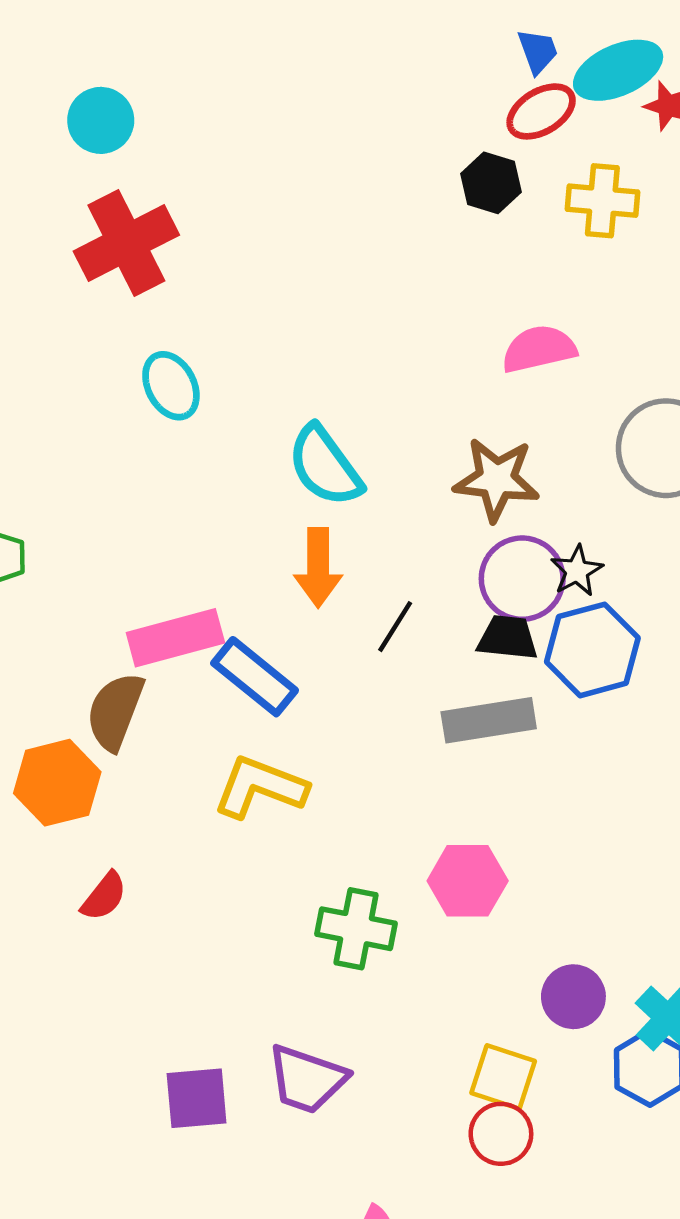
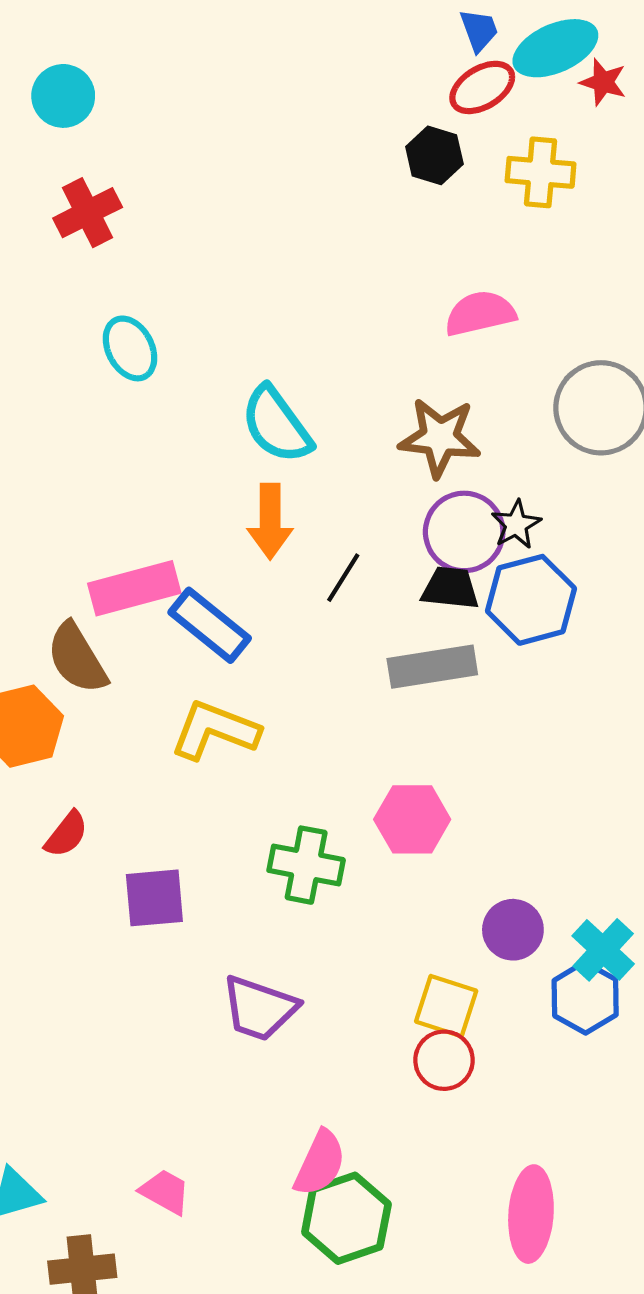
red cross: (126, 243) -> (88, 213), size x0.7
brown semicircle: (115, 711) -> (77, 658), turned -52
purple square: (197, 1098) -> (154, 898), moved

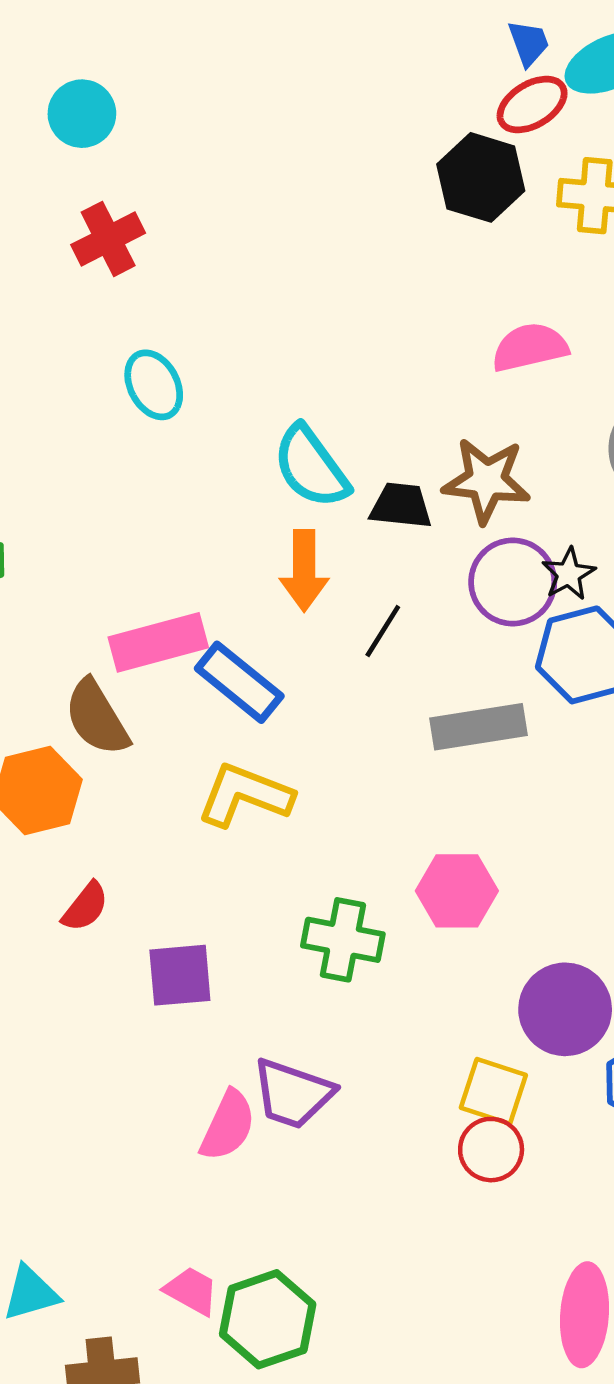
black hexagon: (434, 155) -> (481, 177), size x1.4
black trapezoid: (450, 588) -> (401, 506), moved
purple circle: (513, 930) -> (565, 1009), size x1.4
pink semicircle: (320, 1163) -> (228, 1126), moved
green hexagon: (346, 1218) -> (268, 1319), moved

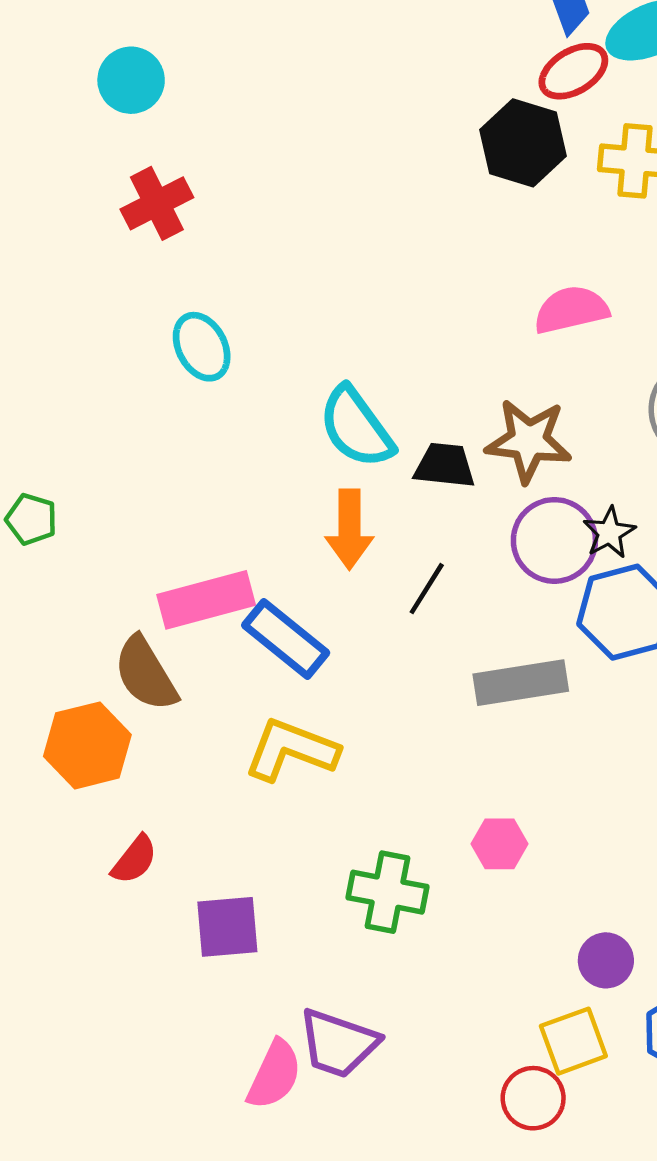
pink hexagon: (457, 891) -> (500, 844), size x0.7
purple circle: (565, 1009) -> (606, 960), size x0.6
yellow square: (493, 1091) -> (573, 1041), moved, turned -38

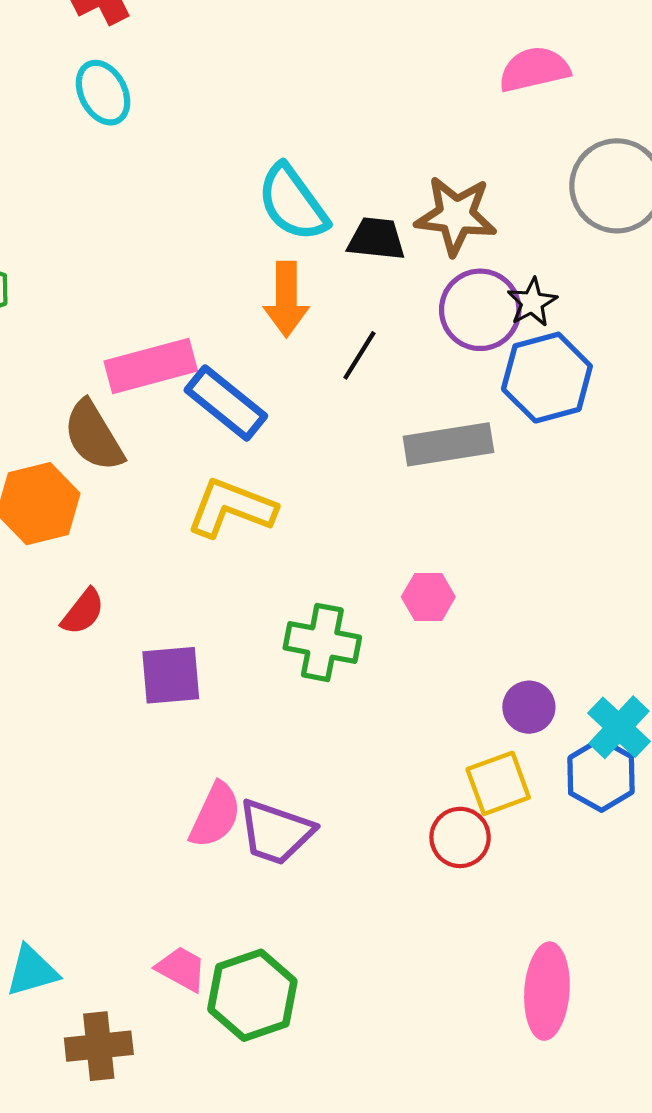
pink semicircle: (571, 310) -> (534, 69), moved
cyan ellipse: (202, 347) -> (103, 93), moved
purple trapezoid: (338, 1043) -> (276, 832), moved

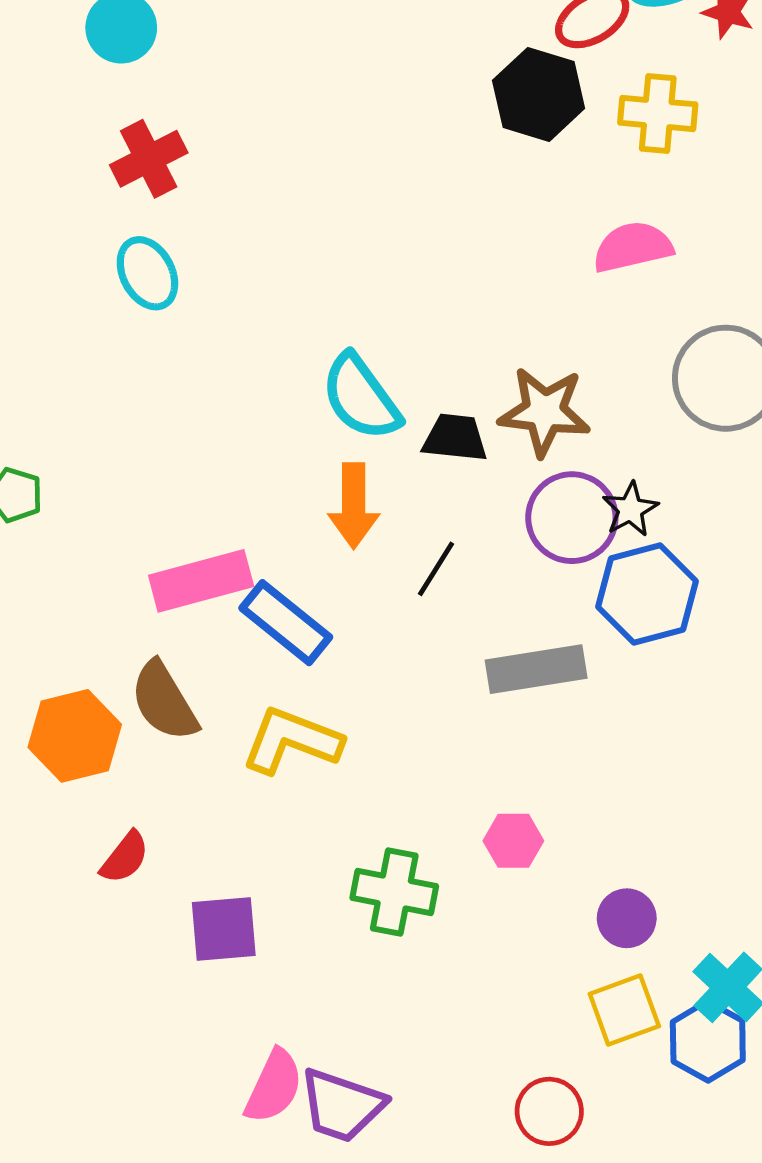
brown semicircle: (93, 436) -> (164, 701), moved
purple circle: (529, 707) -> (627, 918), moved
yellow square: (498, 783) -> (624, 1010), moved

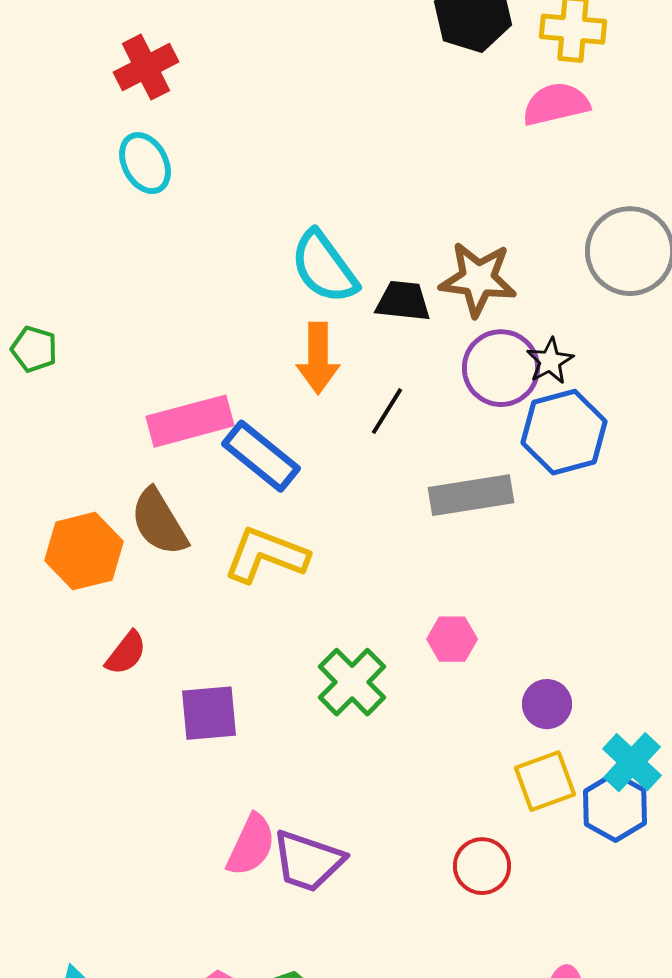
pink semicircle: (633, 247) -> (556, 104), moved
green cross: (394, 892) -> (352, 682), turned 34

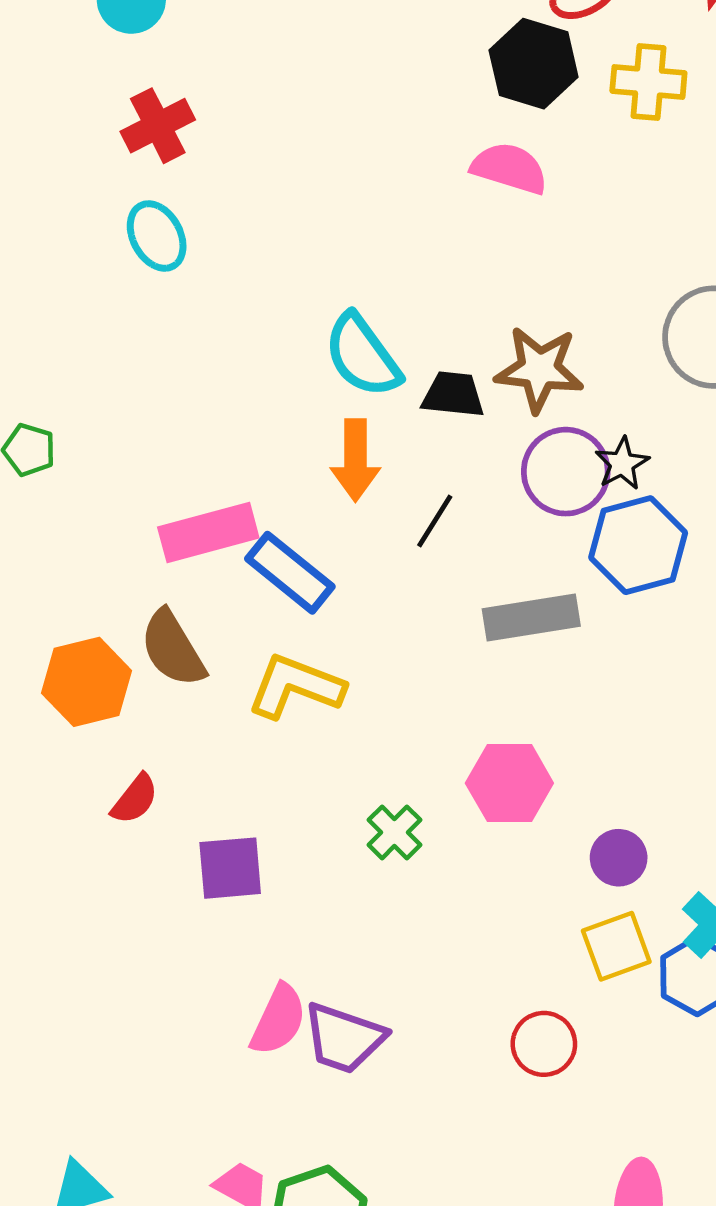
pink semicircle: (556, 104) -> (509, 168), moved, turned 30
pink hexagon: (452, 639) -> (509, 783), size x1.5
green cross: (352, 682) -> (394, 832), size x0.7

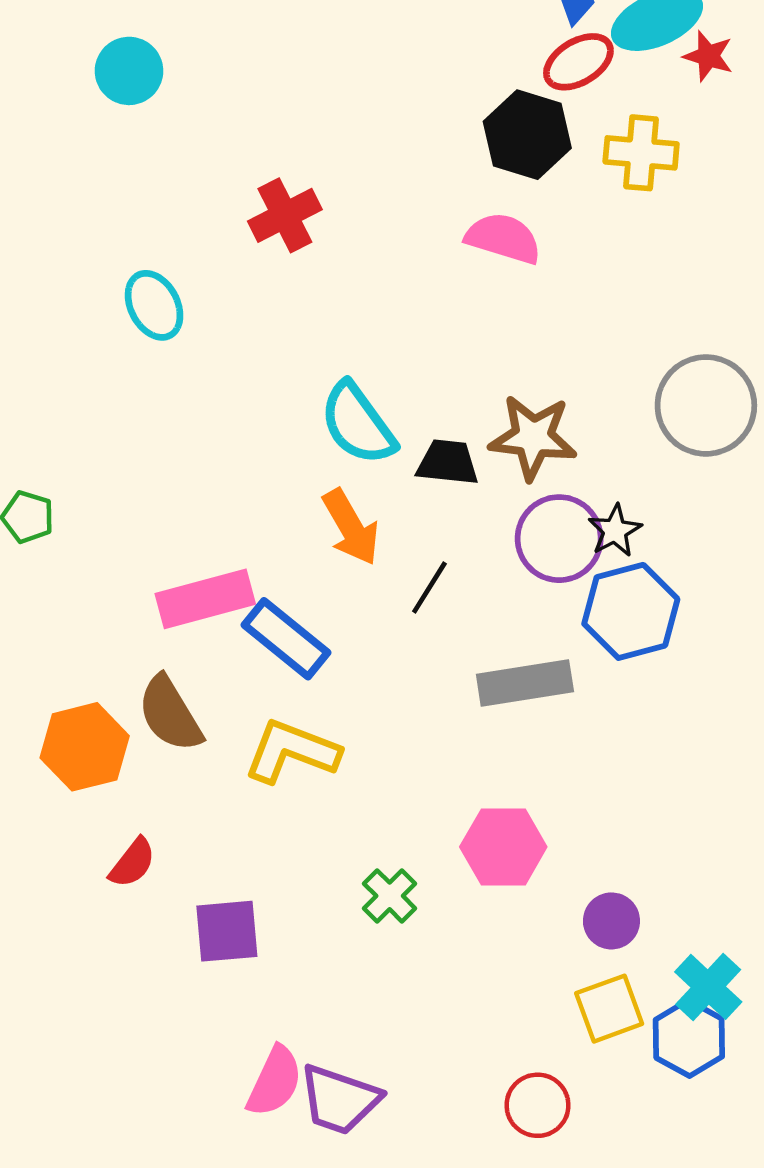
red cross: (158, 126) -> (285, 215), moved
orange arrow: (355, 460) -> (351, 527), turned -30

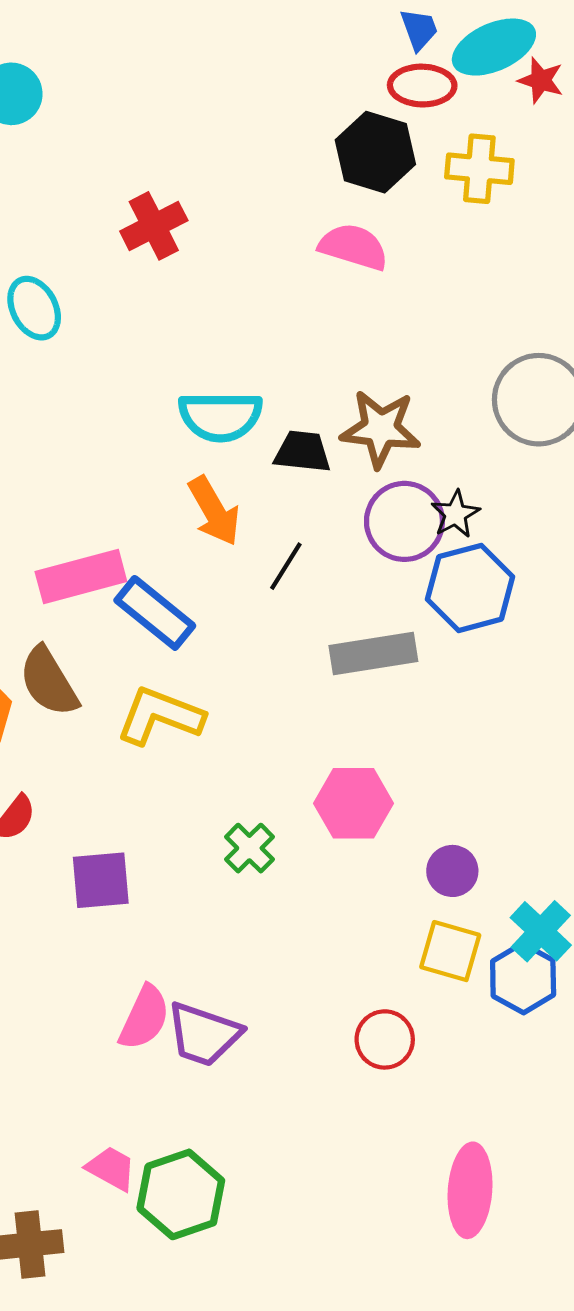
red ellipse: (578, 62) -> (422, 86), turned 32
cyan semicircle: (358, 424) -> (220, 416), turned -54
yellow square: (609, 1009) -> (450, 951), turned 36

